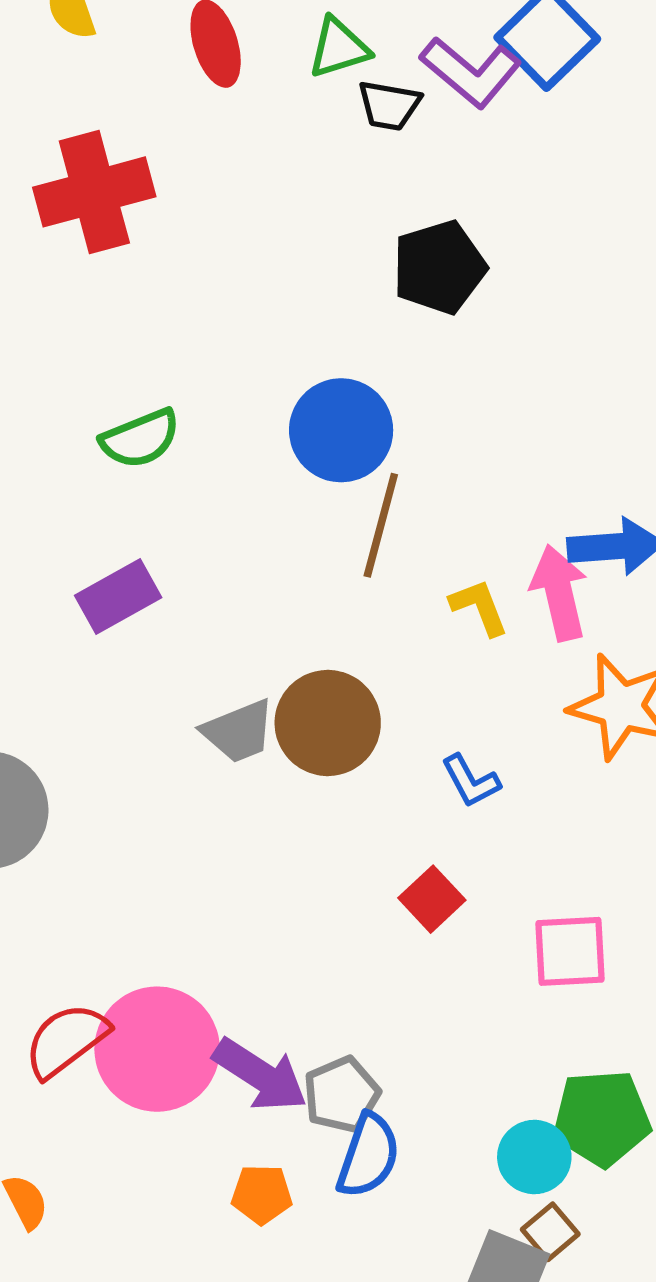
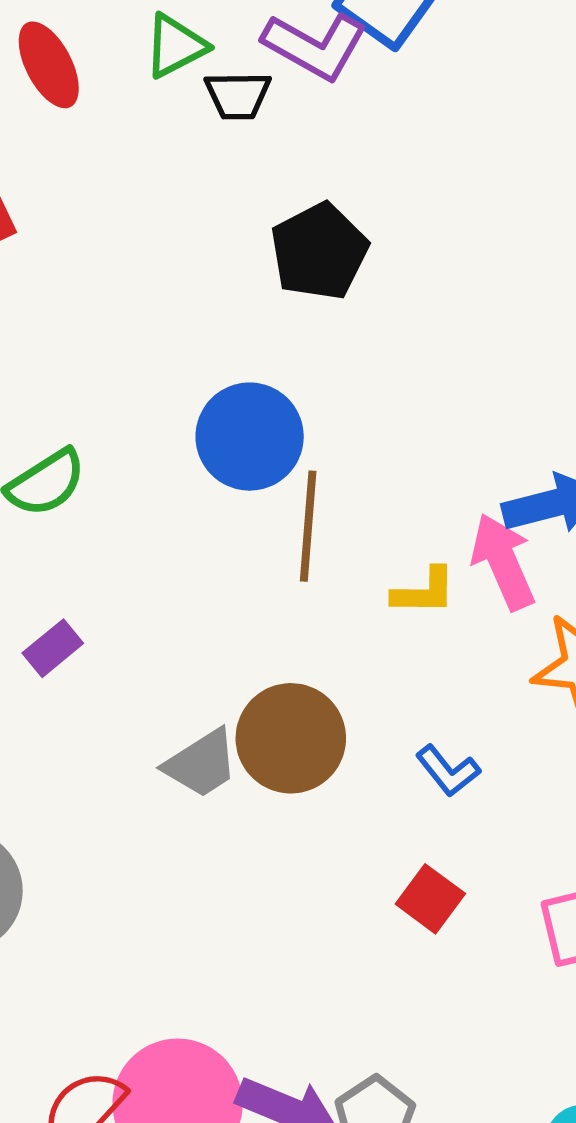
purple rectangle: (118, 596) -> (53, 648), size x0.7
yellow L-shape: (479, 607) -> (424, 591), turned 122

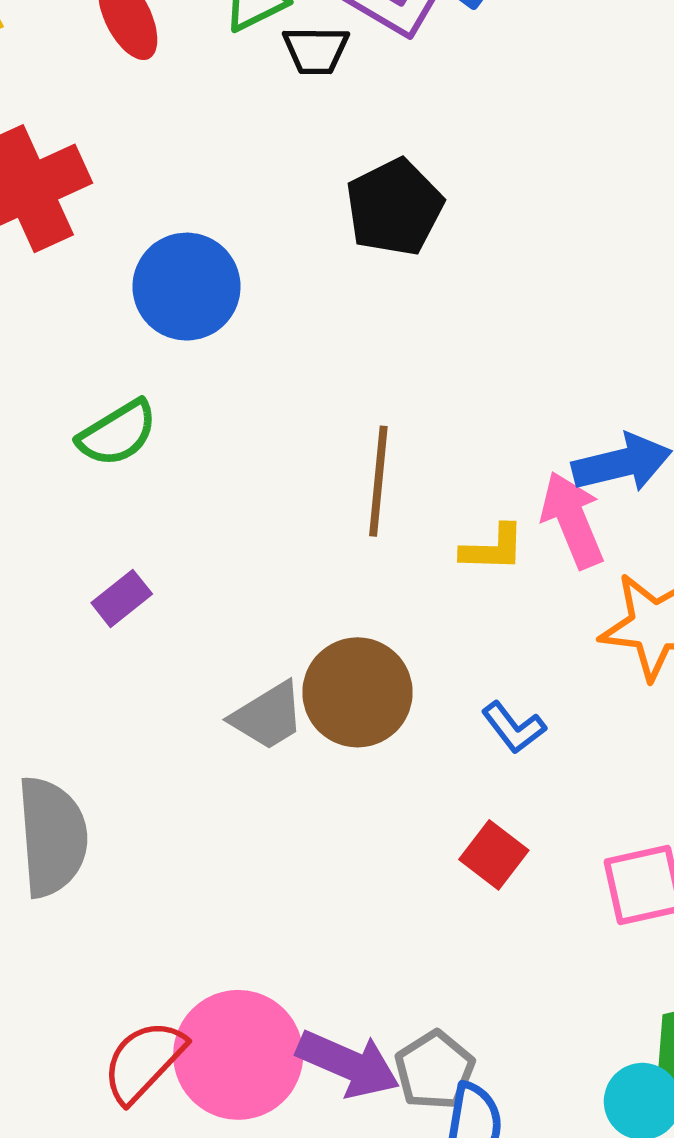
blue circle: (250, 437) -> (187, 287), moved

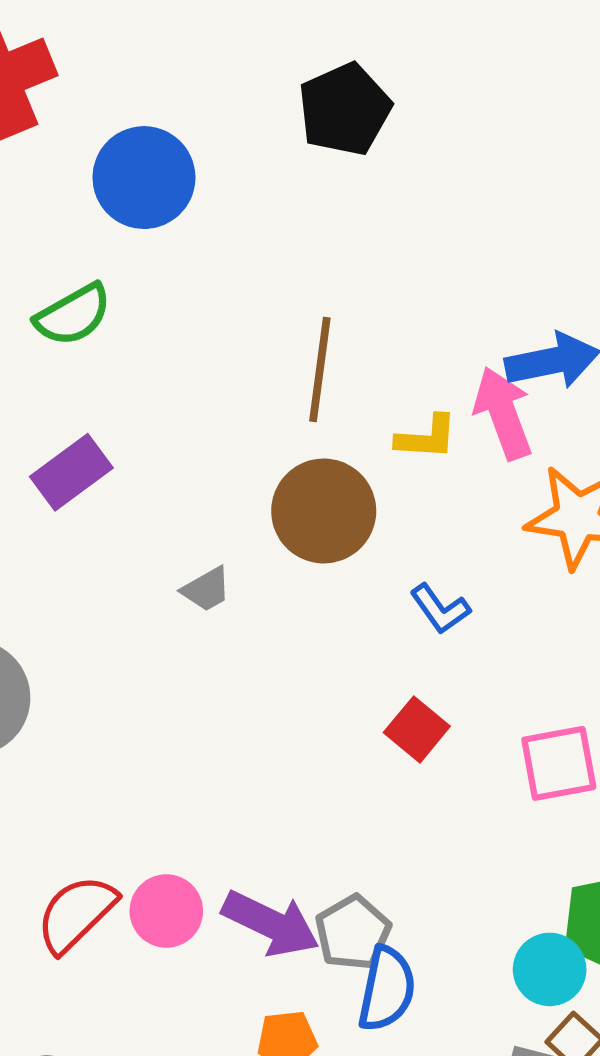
purple rectangle: (122, 598) -> (71, 472), size x1.4
brown circle: (357, 692) -> (324, 511), moved
gray trapezoid: (268, 716) -> (206, 589), size x0.7
pink circle: (238, 1055) -> (166, 911), size x0.6

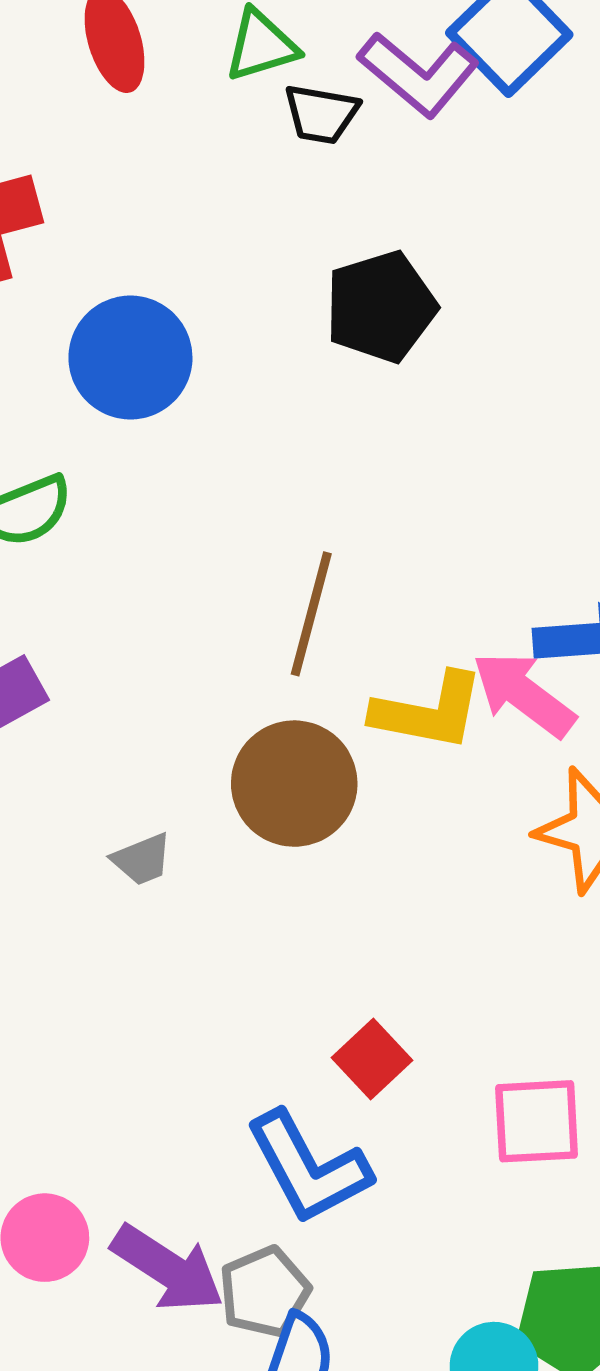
pink arrow: (503, 413) -> (524, 694), turned -40
yellow L-shape: (427, 437) -> (428, 711), size x1.5
blue L-shape: (440, 609) -> (308, 1168), moved, size x1.8

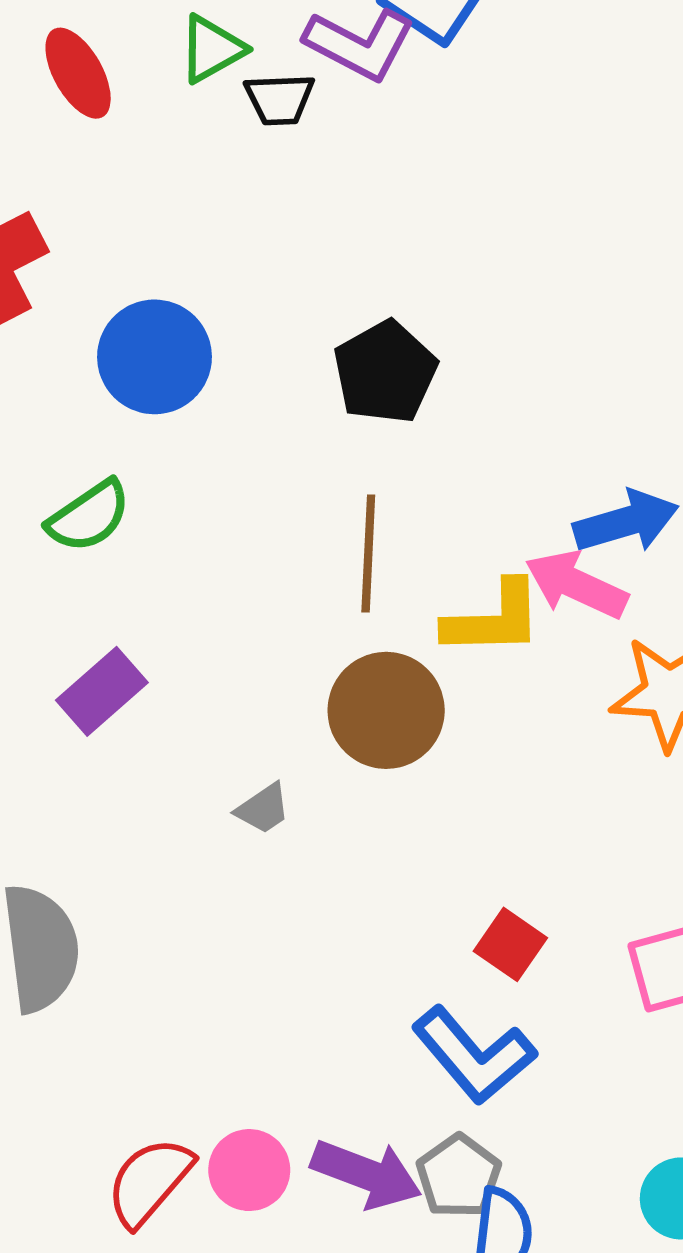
black pentagon: (381, 307) -> (385, 372), moved

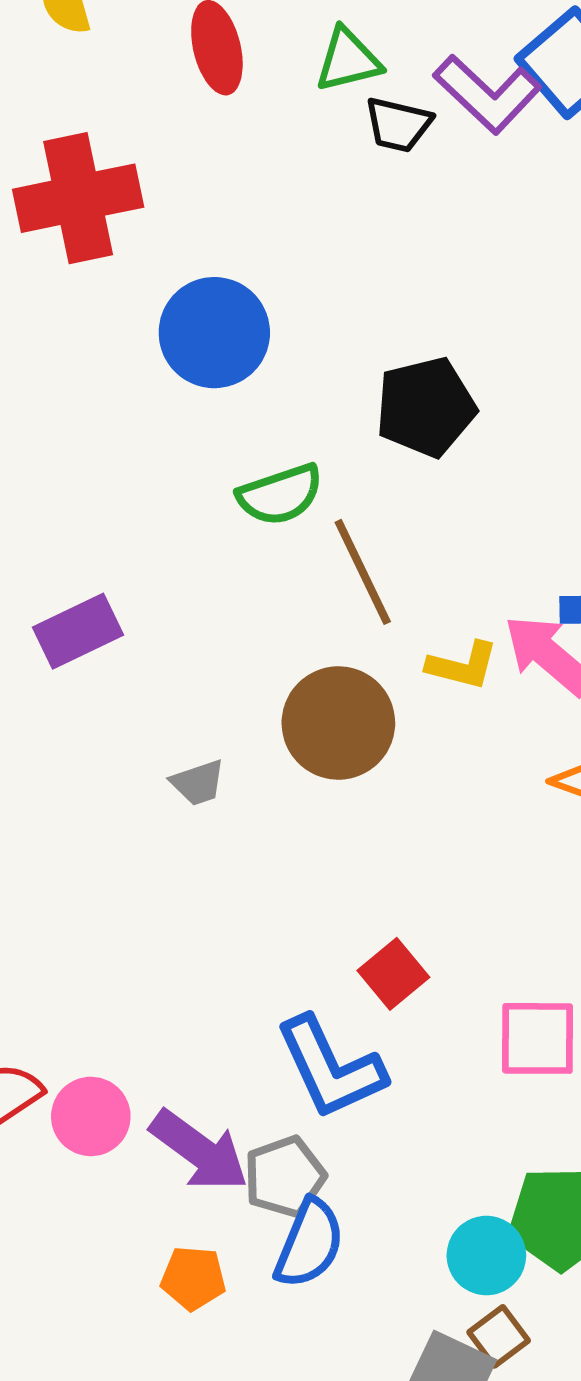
green semicircle: (89, 516) -> (280, 495), moved
brown line: (368, 554) -> (363, 572), turned -44
yellow L-shape: (493, 619) -> (462, 665), size x0.7

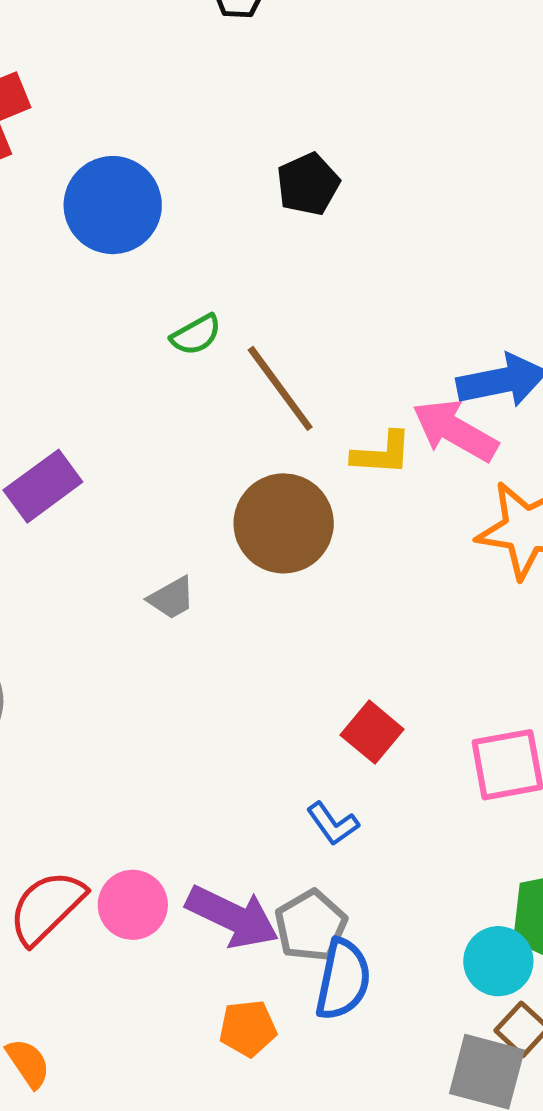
black pentagon: (426, 407) -> (308, 184), moved, size x0.7
green semicircle: (280, 495) -> (196, 335), size x0.7
blue L-shape: (330, 1068) -> (333, 824), size x0.5

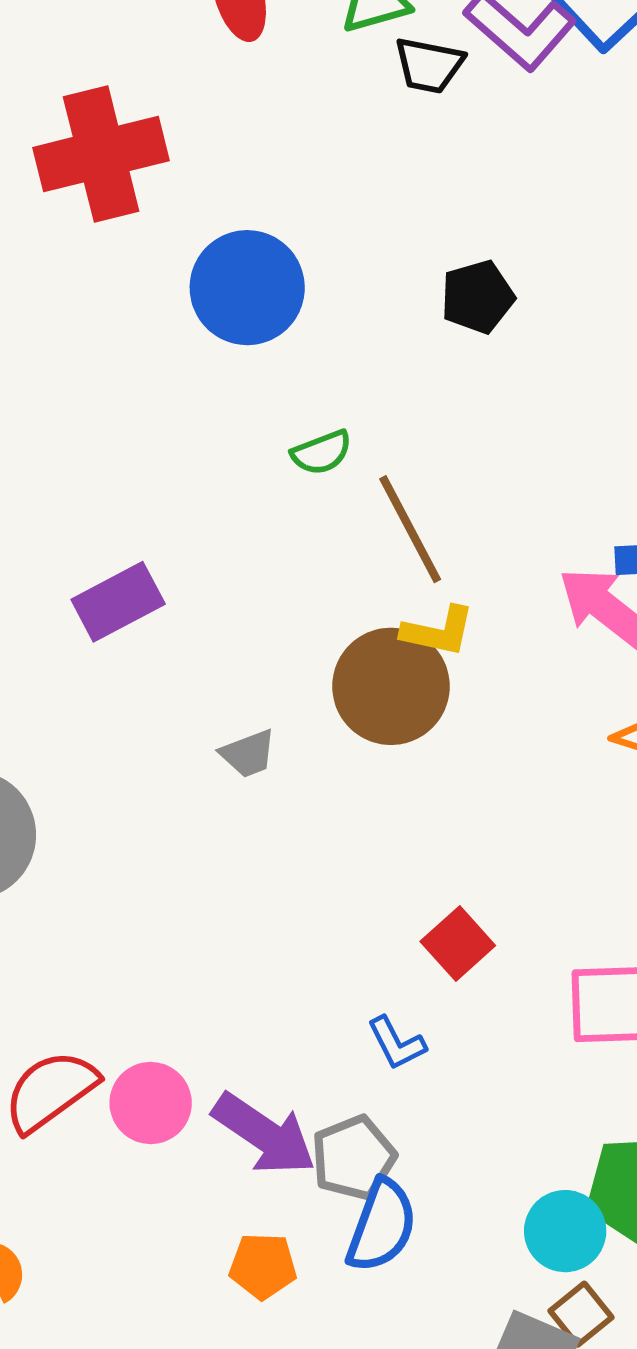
yellow L-shape: (382, 453) -> (438, 631), moved

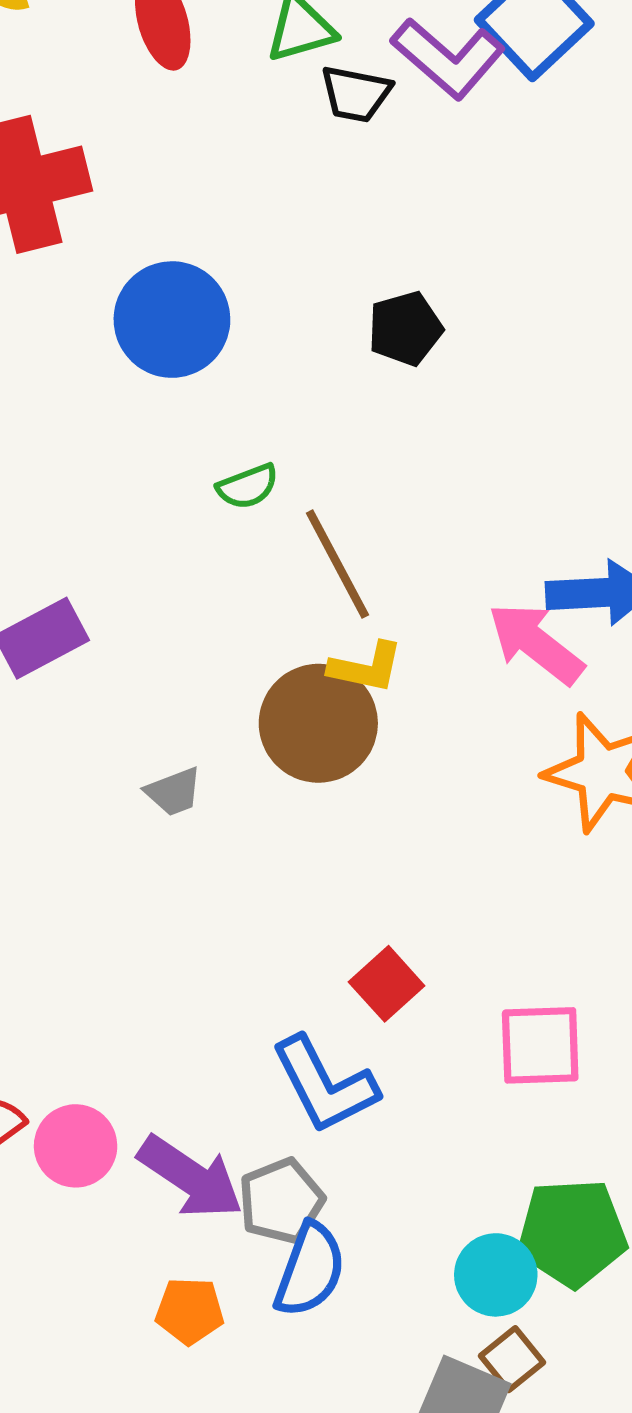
blue L-shape: (396, 1043) -> (325, 1085), size x1.8

